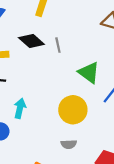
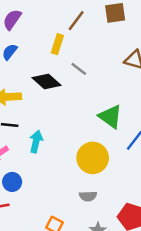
gray line: (58, 45) -> (79, 69), moved, turned -40
cyan arrow: (20, 108) -> (36, 142), moved

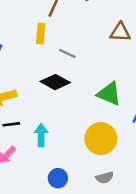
black diamond: (47, 82) -> (55, 82), moved
blue circle: (12, 182) -> (58, 178), moved

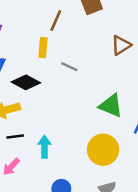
brown triangle: (120, 32) -> (121, 45), turned -35
black diamond: (55, 82) -> (26, 82), moved

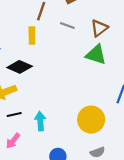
gray line: (69, 67) -> (67, 25), moved
green triangle: (111, 106) -> (96, 55), moved

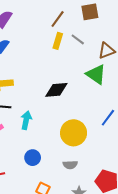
yellow rectangle: (32, 35) -> (58, 41), moved
black diamond: (20, 67) -> (56, 90), moved, turned -45

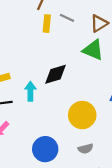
cyan arrow: (26, 120) -> (30, 91), moved
blue circle: (33, 158) -> (45, 149), size x1.5

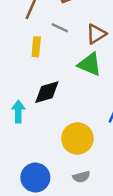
yellow rectangle: (47, 24) -> (36, 47), moved

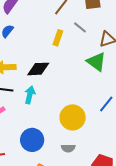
black diamond: (47, 92) -> (38, 69), moved
cyan arrow: (18, 112) -> (30, 95), moved

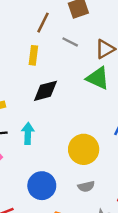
yellow rectangle: (58, 38) -> (33, 55), moved
black diamond: (38, 69) -> (46, 91), moved

